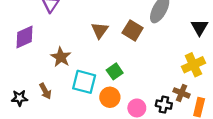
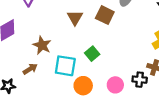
brown arrow: (45, 91) -> (30, 69), moved, turned -88
orange circle: (110, 97) -> (83, 86), moved

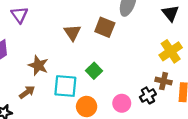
black cross: (140, 80) -> (148, 95), turned -32

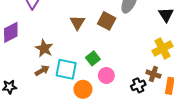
brown arrow: (27, 92) -> (42, 70), moved
pink circle: (122, 103) -> (106, 75), moved

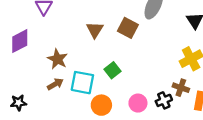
pink circle: (106, 75) -> (138, 103), moved

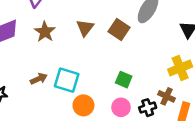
brown star: (57, 59) -> (45, 32), moved
green square: (112, 70) -> (124, 80), moved, turned -35

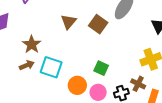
brown star: (45, 32) -> (32, 44), moved
orange circle: (83, 105) -> (77, 85), moved

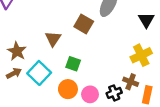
brown triangle: (69, 22) -> (53, 39), moved
cyan square: (51, 67) -> (39, 73), turned 30
green square: (101, 68) -> (73, 64), moved

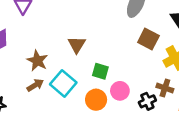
brown square: (84, 24) -> (148, 39), moved
pink circle: (90, 94) -> (120, 91), moved

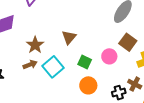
pink circle: (120, 91) -> (109, 56), moved
orange circle: (96, 100) -> (88, 85), moved

